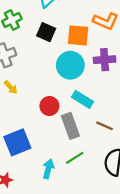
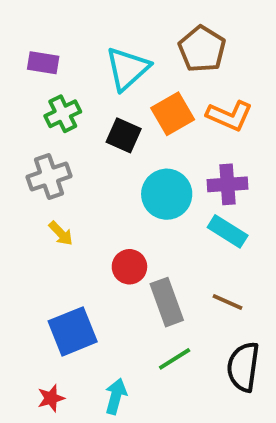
orange square: (78, 35) -> (173, 114), moved, turned -35
cyan rectangle: (82, 99) -> (228, 231), moved
cyan arrow: (48, 169) -> (116, 396), moved

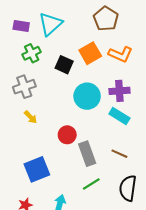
cyan triangle: (127, 69) -> (50, 24), moved

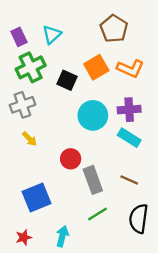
cyan triangle: (50, 24) -> (52, 34), size x0.7
purple rectangle: (21, 26) -> (19, 37), turned 56
green cross: (32, 53) -> (31, 67), size x1.4

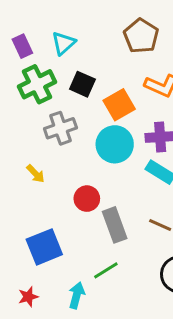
orange square: (96, 67) -> (119, 105), moved
black square: (67, 80) -> (82, 84), moved
gray cross: (22, 105) -> (60, 128), moved
green line: (98, 214) -> (106, 270), moved

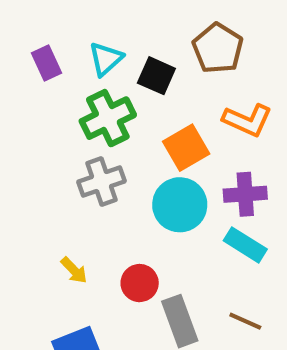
green cross: (37, 84) -> (108, 118), moved
black square: (82, 84) -> (156, 76), moved
yellow arrow: (36, 174) -> (74, 270), moved

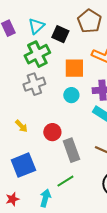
orange square: (186, 148) -> (74, 68), turned 30
cyan circle: (180, 205) -> (71, 95), size x0.6

